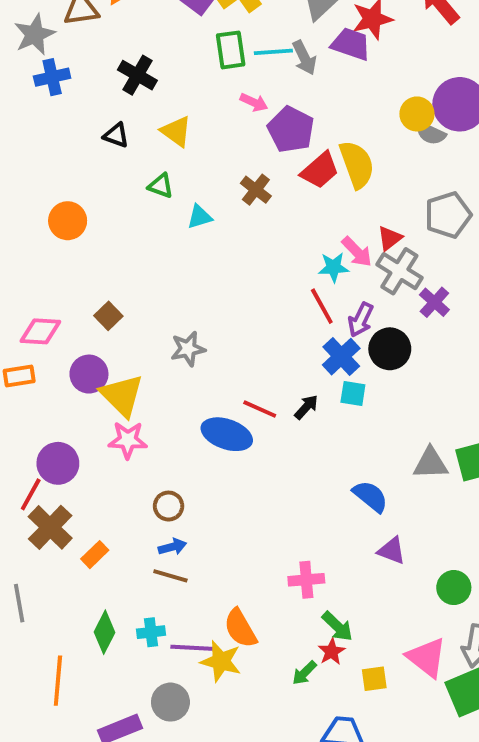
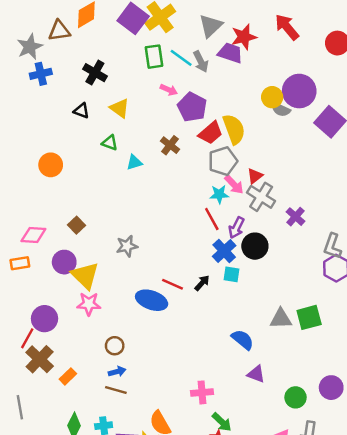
cyan line: (273, 52) -> (181, 58), turned 40
gray pentagon: (448, 215) -> (223, 161), moved
purple cross: (434, 302) -> (296, 217), moved

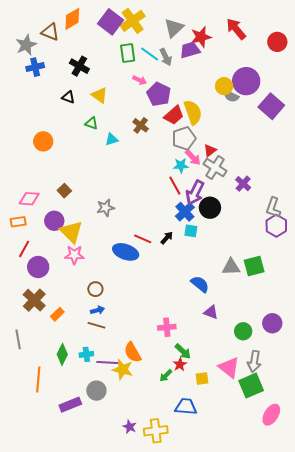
brown triangle: (59, 31) -> (50, 32), turned 30
purple trapezoid: (230, 53) -> (190, 50), turned -35
purple arrow: (236, 228) -> (195, 193), size x1.4
red line: (27, 338) -> (24, 249), moved

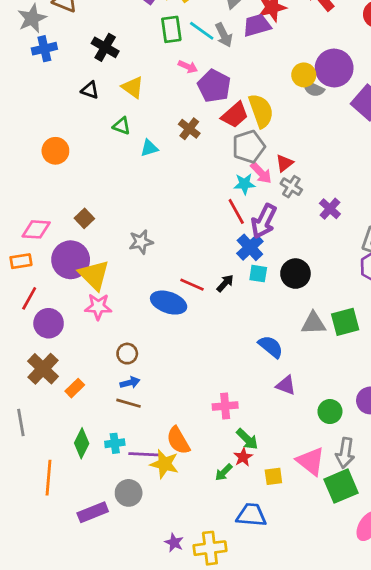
gray cross: (215, 168) -> (291, 187), size x0.7
black circle: (210, 208) -> (295, 274), moved
purple circle: (54, 221) -> (71, 260), size x1.4

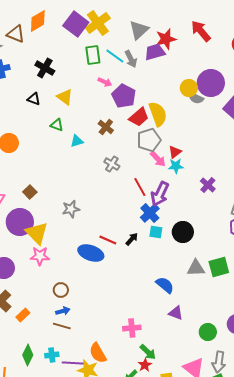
cyan star: (244, 184) -> (176, 166), moved
gray cross: (291, 187) -> (112, 164), moved

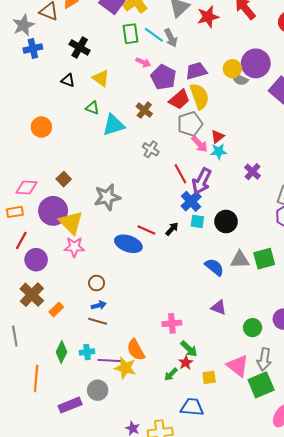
purple trapezoid: (155, 52) -> (196, 71), moved
cyan triangle: (77, 141) -> (114, 125), size x1.6
gray star: (71, 209) -> (107, 197), size x1.4
blue semicircle: (165, 285) -> (214, 267), moved

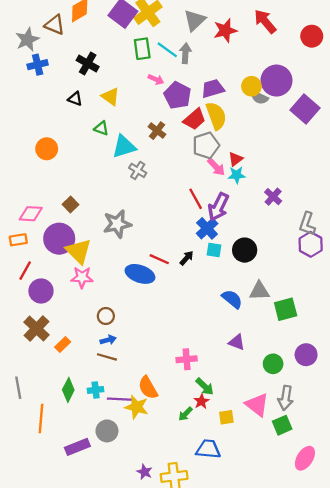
gray arrow: (171, 38) -> (185, 53), turned -150
gray cross: (151, 149) -> (138, 170), moved
green square: (264, 259) -> (286, 309), moved
gray line: (15, 336) -> (18, 388), moved
green square: (261, 385) -> (282, 425), size x0.7

